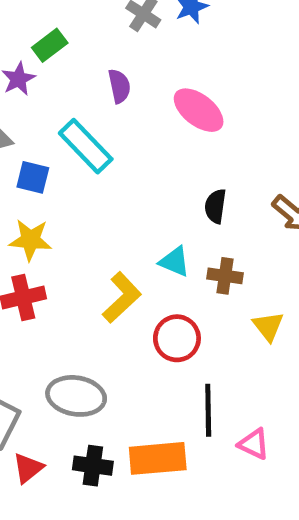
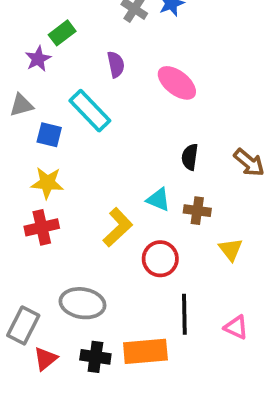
pink triangle: (254, 444) -> (236, 327), moved

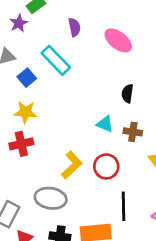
blue square: (49, 135) -> (27, 78), turned 36
yellow L-shape: (118, 227) -> (72, 165), moved

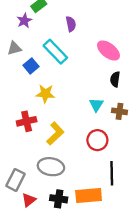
pink ellipse: (118, 40) -> (108, 50), moved
yellow star: (25, 112) -> (45, 94), moved
cyan triangle: (105, 124) -> (96, 105), turned 40
yellow L-shape: (72, 165) -> (55, 133), moved

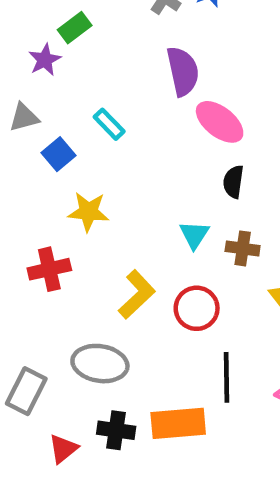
purple semicircle: (71, 24) -> (183, 71), moved, size x1.5
cyan rectangle: (55, 52) -> (109, 124), size x0.6
yellow L-shape: (55, 133) -> (137, 294), moved
red triangle: (29, 200) -> (63, 449), moved

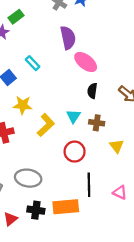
yellow L-shape: (137, 294) -> (46, 125), moved

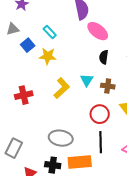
yellow star: (23, 105) -> (48, 56), moved
red circle: (75, 152) -> (100, 114), moved
gray ellipse: (28, 178) -> (61, 138), moved

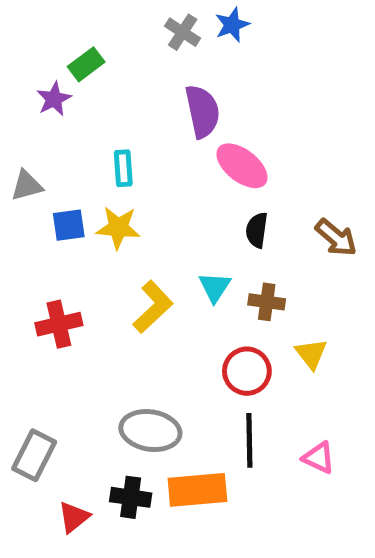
gray triangle: (13, 29) -> (27, 186), moved
cyan rectangle: (50, 32) -> (123, 168), turned 40
blue square: (28, 45) -> (69, 225), moved, turned 32

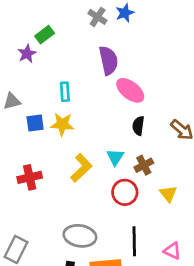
brown cross: (267, 302) -> (144, 165), turned -36
red circle: (247, 371) -> (125, 192), moved

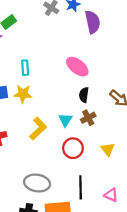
purple semicircle: (108, 60) -> (93, 22), moved
brown cross: (144, 165) -> (88, 118), moved

